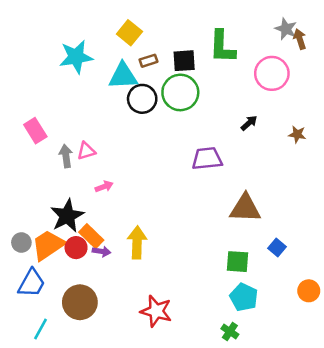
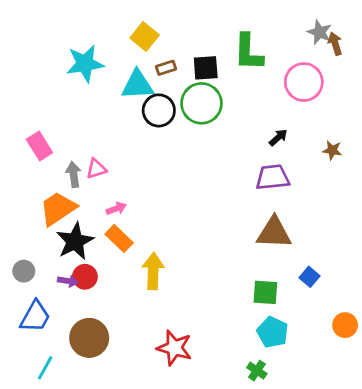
purple trapezoid: (207, 159) -> (273, 177), moved
orange rectangle: (91, 236) -> (119, 238), moved
orange trapezoid: (48, 245) -> (58, 209), moved
purple arrow: (101, 251) -> (68, 281), moved

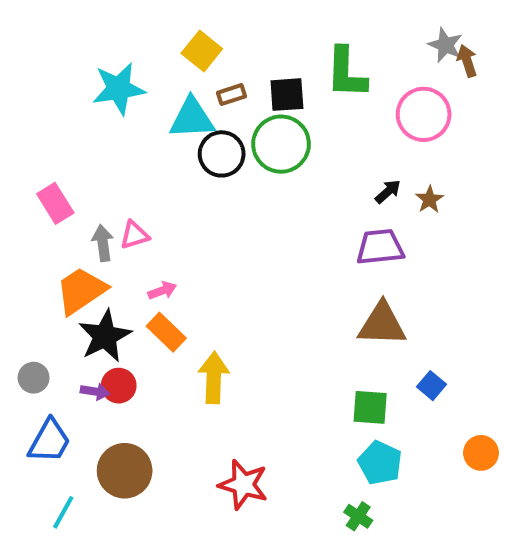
brown star: (332, 150) -> (429, 199), moved, turned 30

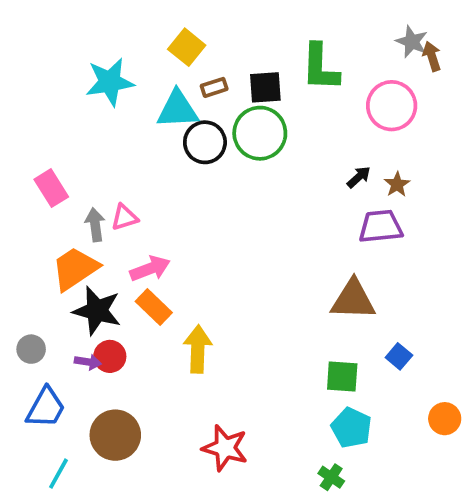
purple trapezoid: (380, 247) -> (381, 226), moved
pink arrow: (162, 291) -> (150, 269), size x1.5
black star: (105, 336) -> (97, 311), turned -30

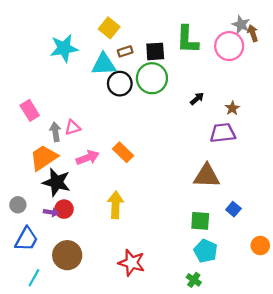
pink circle: (392, 106) -> (229, 46), moved
black arrow: (359, 177) -> (197, 99), moved
orange rectangle: (154, 307) -> (123, 152), moved

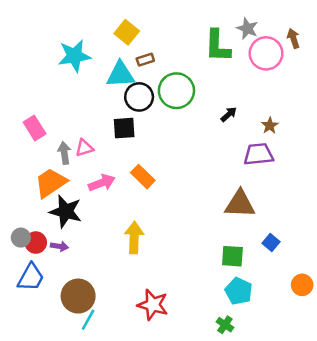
gray star: (241, 25) -> (247, 28), moved
black square: (155, 51) -> (124, 128), moved
red circle: (64, 209) -> (36, 243), moved
cyan line: (34, 278) -> (88, 320), moved

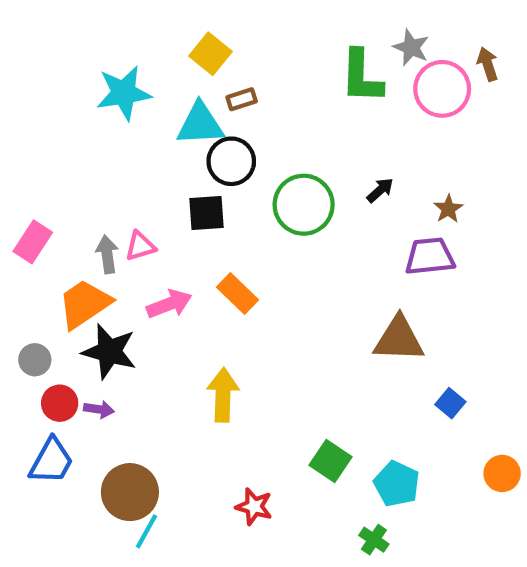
green circle: (176, 91) -> (304, 205), moved
pink rectangle: (35, 128) -> (33, 242), moved, turned 65
gray circle: (21, 238) -> (35, 360), moved
green square: (232, 256) -> (330, 461), moved, turned 30
red star: (153, 305) -> (254, 507), size x0.7

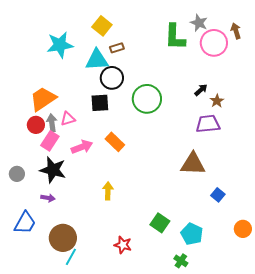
black arrow: (380, 190) -> (201, 90), moved
pink rectangle: (33, 242) -> (50, 141), moved
orange trapezoid: (84, 304) -> (43, 99), moved
yellow arrow: (223, 395) -> (108, 191), size x0.7
red circle: (60, 403) -> (36, 125), moved

